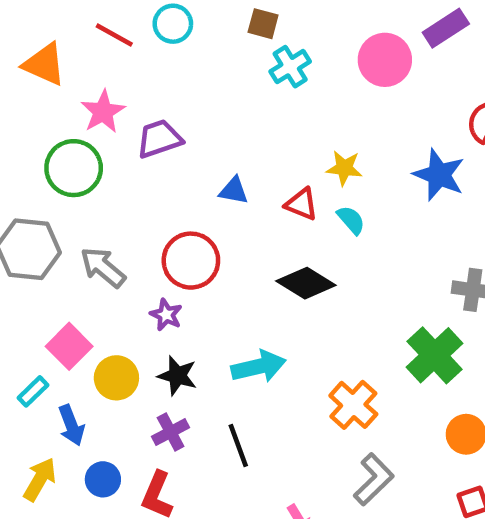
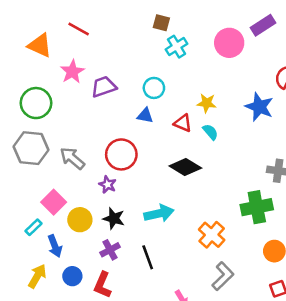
cyan circle: (173, 24) -> (154, 88), moved
green circle: (74, 168) -> (36, 103), moved
green cross: (435, 355) -> (257, 207), turned 32

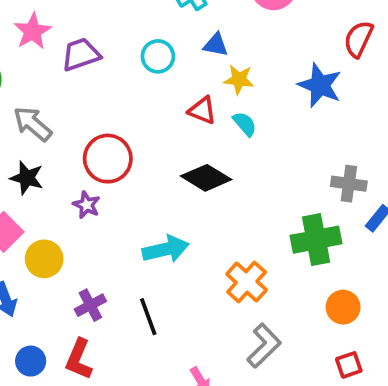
blue triangle: (145, 116) -> (216, 45), moved
gray arrow: (72, 158) -> (33, 124), moved
black star: (114, 218) -> (27, 178), moved
blue circle: (72, 276) -> (31, 361), moved

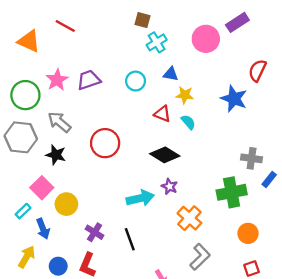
pink star: (33, 31) -> (57, 80), moved
purple star: (87, 205) -> (170, 186), moved
purple cross: (90, 305) -> (95, 232), turned -30

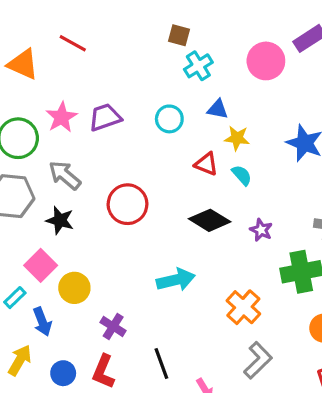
purple star: (170, 186) -> (261, 230), moved
black line: (130, 239) -> (161, 364), moved

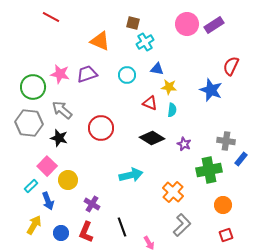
red line: (73, 43) -> (51, 17), moved
pink circle: (266, 61) -> (187, 24), moved
orange triangle: (23, 64) -> (100, 41), moved
pink star: (62, 117) -> (60, 74), turned -30
cyan semicircle: (242, 175) -> (172, 110), turned 48

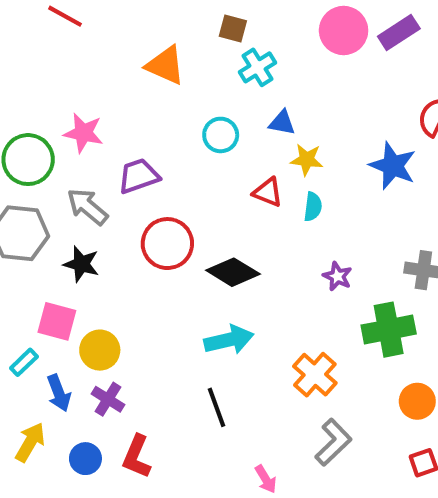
purple trapezoid: (87, 74) -> (139, 176), moved
black diamond: (152, 138) -> (233, 272), moved
pink square: (47, 166) -> (57, 321), turned -30
purple cross: (92, 204) -> (108, 399), moved
black line: (122, 227) -> (217, 407), moved

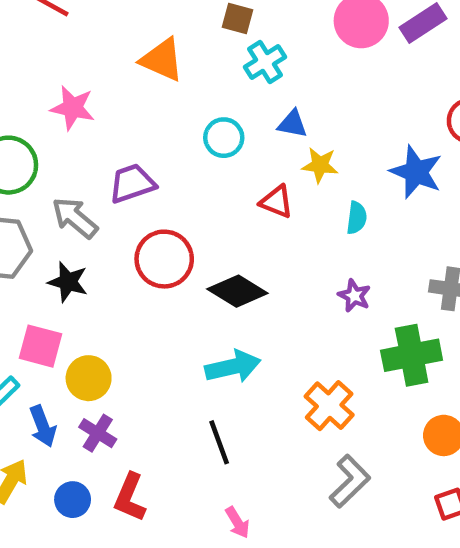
pink star: (83, 133) -> (73, 108), moved
cyan semicircle: (313, 207) -> (357, 218), moved
pink arrow: (266, 479) -> (237, 522), moved

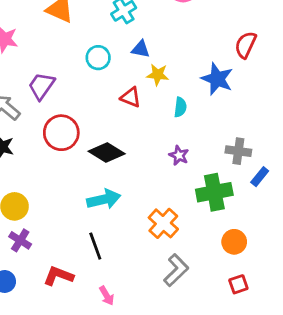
purple trapezoid: (132, 183) -> (41, 86), turned -36
red L-shape: (130, 497) -> (58, 276), moved, turned 88

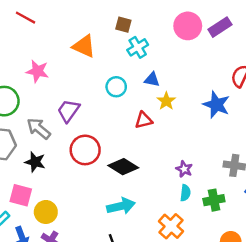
yellow star: (158, 75) -> (166, 101), turned 30
red triangle: (131, 97) -> (144, 120), turned -36
cyan semicircle: (180, 107) -> (185, 193), moved
green cross: (214, 192) -> (214, 200), size x0.7

